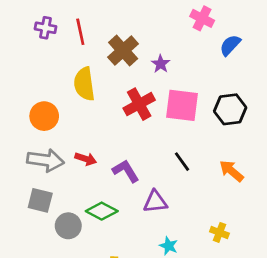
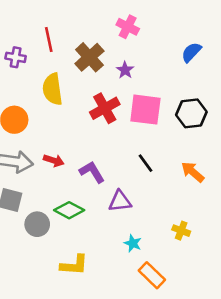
pink cross: (202, 18) -> (128, 27), moved
purple cross: (45, 28) -> (16, 57), moved

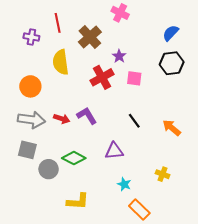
purple star: (125, 70) -> (119, 56), moved
pink square: (145, 110) -> (134, 78), size x0.6
black hexagon: (191, 113) -> (172, 63), moved
purple L-shape: (92, 172) -> (87, 116), moved

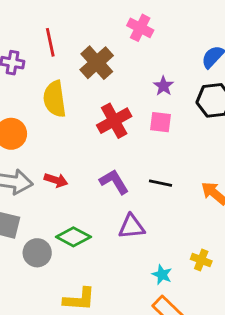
purple star: (119, 56) -> (163, 86), moved
purple L-shape: (87, 116) -> (114, 182), moved
black line: (134, 121) -> (161, 183), turned -42
cyan star: (124, 184) -> (162, 275), moved

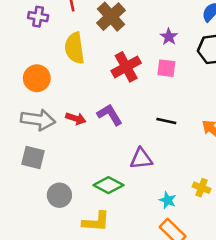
purple L-shape: (114, 182) -> (110, 115), moved
green diamond: (73, 237) -> (108, 185), moved
gray circle: (37, 253) -> (59, 195), moved

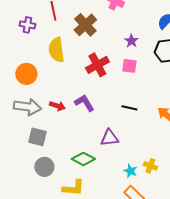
gray square: (33, 157) -> (37, 137), moved
yellow cross: (202, 188) -> (150, 166), moved

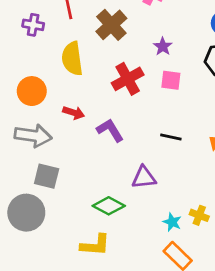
purple star: (131, 41) -> (163, 46), moved
red arrow: (57, 106) -> (74, 113), moved
gray circle: (44, 167) -> (26, 213), moved, size x1.4

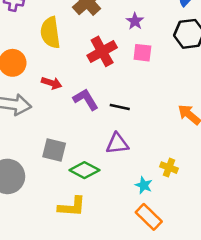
black line: (171, 137) -> (120, 107), moved
gray square: (47, 176) -> (54, 150), moved
yellow cross: (199, 215) -> (169, 168), moved

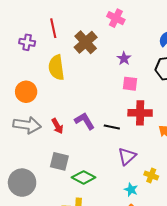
red cross: (102, 51) -> (140, 113), moved, turned 30
red arrow: (52, 83) -> (57, 126), moved, turned 42
purple triangle: (117, 144) -> (127, 156), moved, turned -36

